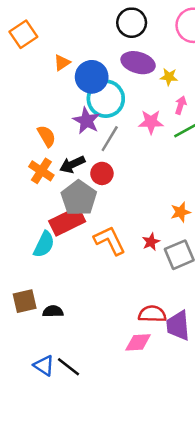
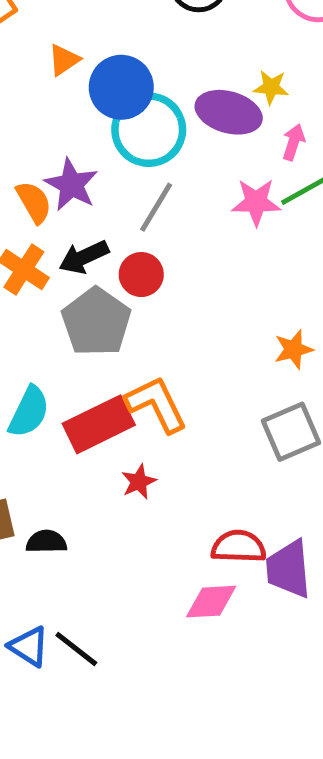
purple ellipse: (138, 63) -> (229, 112), moved
purple star: (86, 121) -> (71, 185), moved
pink star: (151, 122) -> (256, 202), moved
red rectangle: (67, 221) -> (99, 424), moved
red star: (151, 242) -> (139, 482), moved

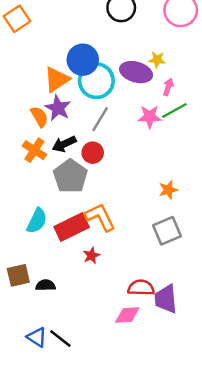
orange triangle: (64, 60) -> (57, 80), moved, size x1.6

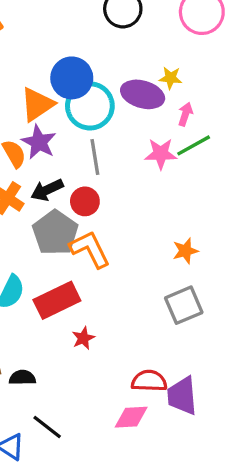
gray line: (100, 119) -> (95, 157), turned -40
orange L-shape: (100, 217) -> (90, 249), moved
black line: (60, 339) -> (47, 427), moved

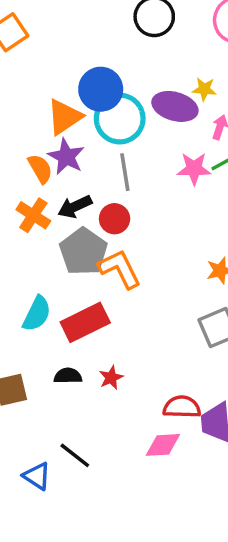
red star: (83, 338) -> (111, 378), moved
black semicircle: (22, 378) -> (68, 376), moved

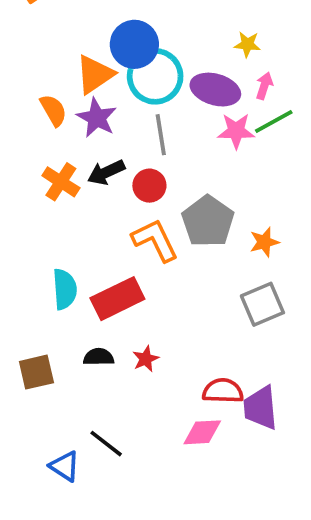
purple ellipse: (175, 106) -> (215, 90), moved
orange semicircle: (40, 169) -> (53, 110), moved
gray pentagon: (83, 252) -> (208, 221), moved
cyan semicircle: (37, 314) -> (65, 289), turned -30

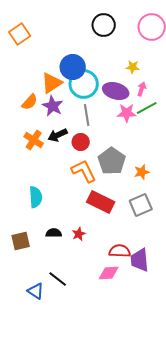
orange semicircle: (53, 110) -> (30, 102), turned 72
red rectangle: (117, 299) -> (101, 202), moved, turned 52

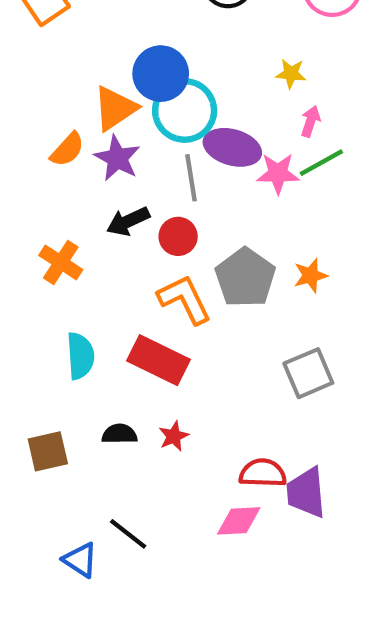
purple ellipse: (116, 91) -> (232, 147), moved
orange cross: (34, 140) -> (61, 262), moved
orange star: (142, 172) -> (310, 275), moved
red rectangle: (101, 202) -> (159, 360), moved

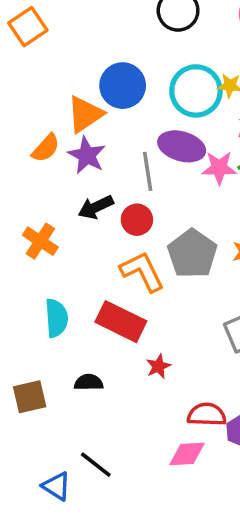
cyan circle: (185, 110) -> (196, 91), moved
red star: (174, 436) -> (158, 366), moved

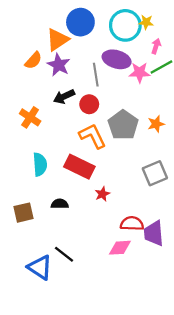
blue triangle: (56, 486) -> (40, 267), size x1.4

